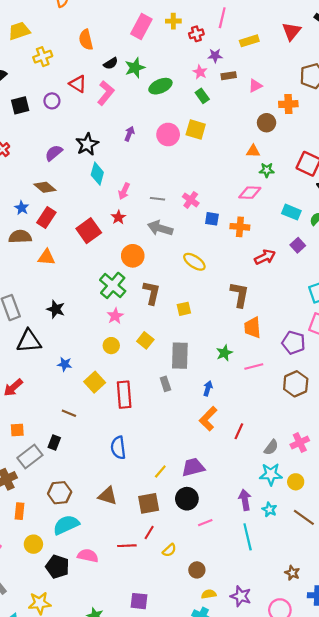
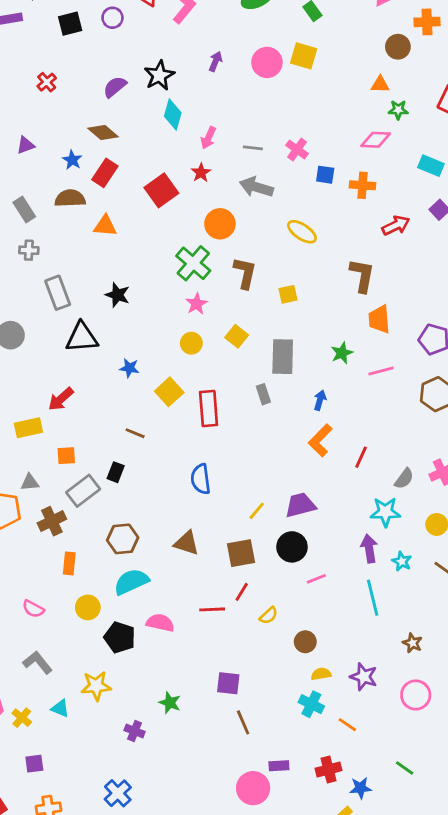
cyan star: (271, 474) -> (385, 512), moved
brown star: (292, 573) -> (413, 643), moved

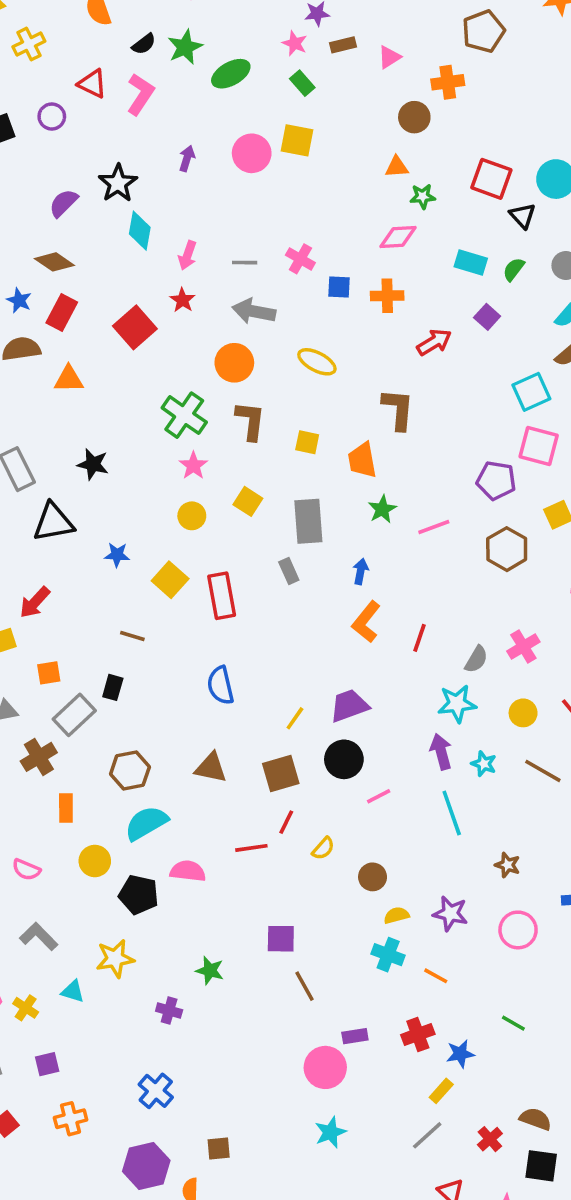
orange circle: (220, 224) -> (234, 363), moved
yellow square: (288, 294) -> (307, 442), turned 30
orange trapezoid: (379, 319) -> (362, 460), moved

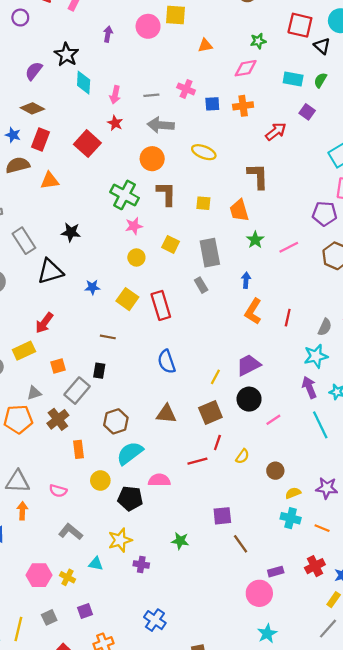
orange triangle: (397, 167) -> (205, 45), moved
pink star: (193, 466) -> (134, 226), turned 30
purple cross: (169, 1011) -> (141, 564), moved

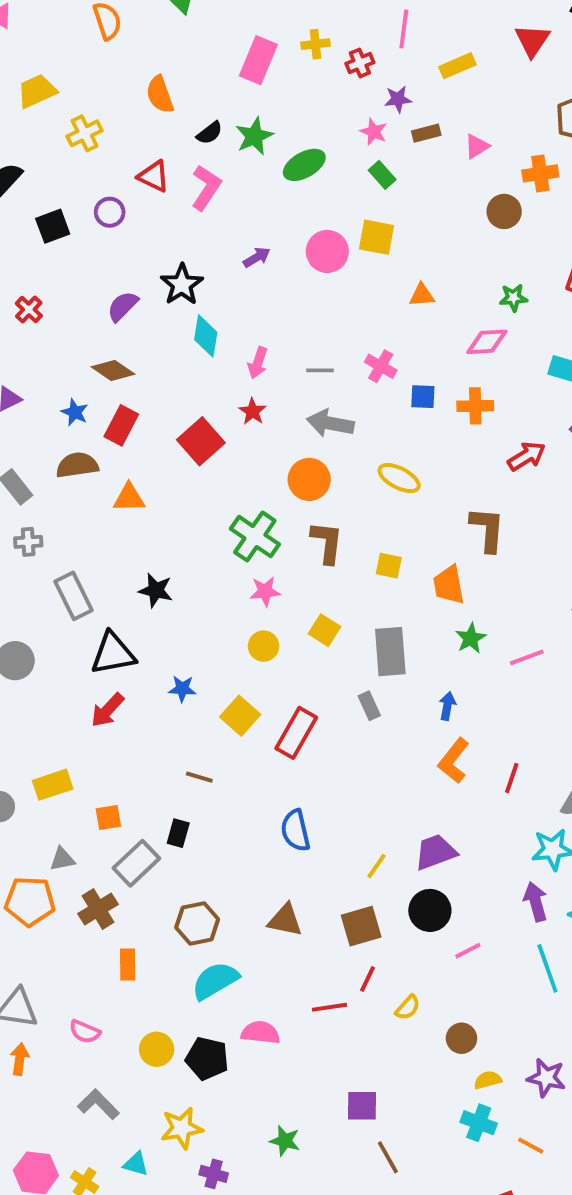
purple arrow: (108, 34) -> (257, 257), turned 42
red rectangle: (161, 305) -> (296, 733), turned 40
red arrow: (44, 323) -> (107, 710), moved
yellow circle: (100, 480) -> (157, 1049), moved

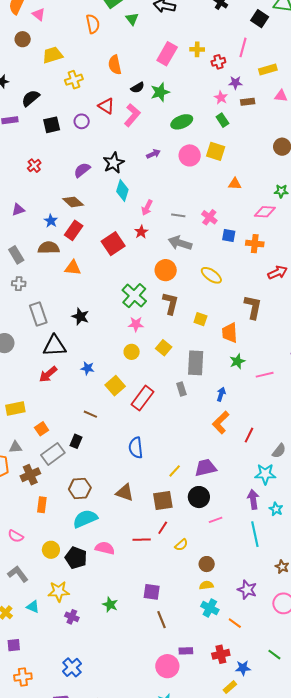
pink triangle: (477, 146) -> (281, 96), moved, turned 32
green ellipse: (304, 165) -> (182, 122), moved
orange square: (108, 817) -> (42, 429), turned -32
yellow semicircle: (488, 1080) -> (206, 585), moved

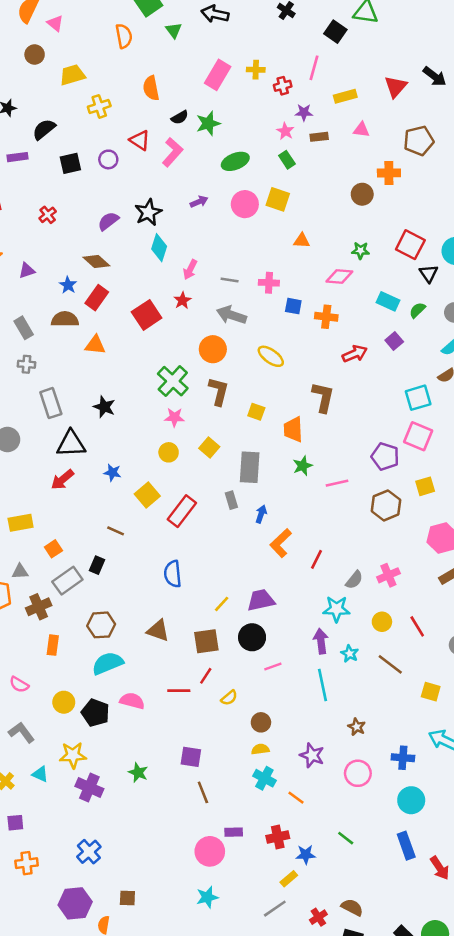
pink cross: (209, 217) -> (269, 283), turned -35
blue arrow: (221, 394) -> (261, 514), moved
purple cross: (72, 617) -> (89, 787), size x1.5

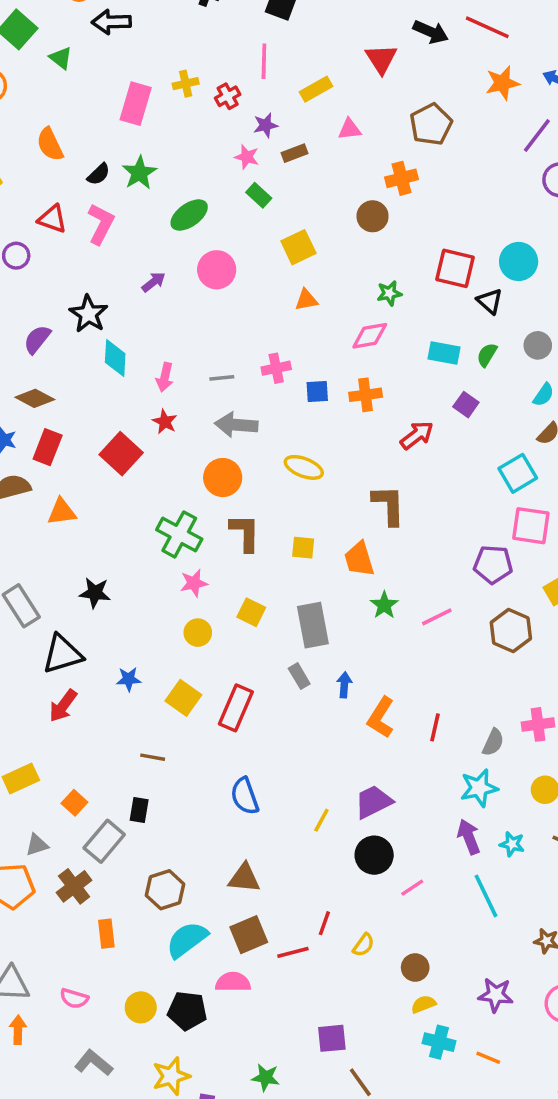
yellow square: (278, 199) -> (298, 247), moved, turned -30
pink cross: (388, 575) -> (538, 724), turned 30
brown square: (206, 641) -> (249, 935), moved

